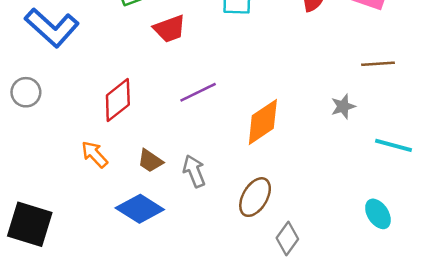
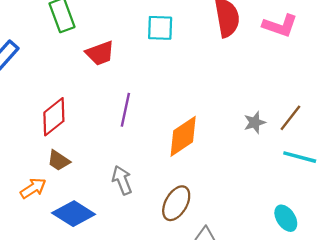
brown line: (378, 64) -> (290, 118), moved, turned -48
purple line: (198, 92) -> (125, 110), turned -52
orange arrow: (95, 154) -> (33, 188), moved, turned 100
brown trapezoid: (150, 161) -> (59, 161), moved

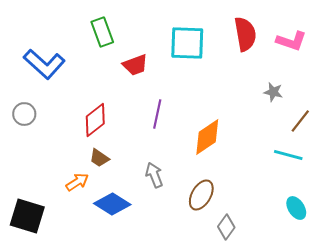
cyan square: (160, 28) -> (187, 43), size x1.5
gray star: (255, 122) -> (273, 92), moved, turned 30
cyan line: (300, 157) -> (288, 155), moved

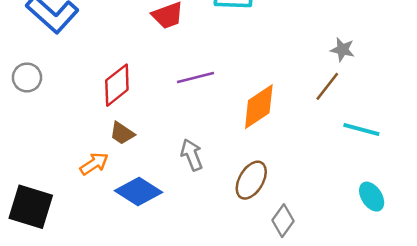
purple line: (157, 114) -> (196, 77), turned 64
brown line: (300, 121) -> (327, 86), moved

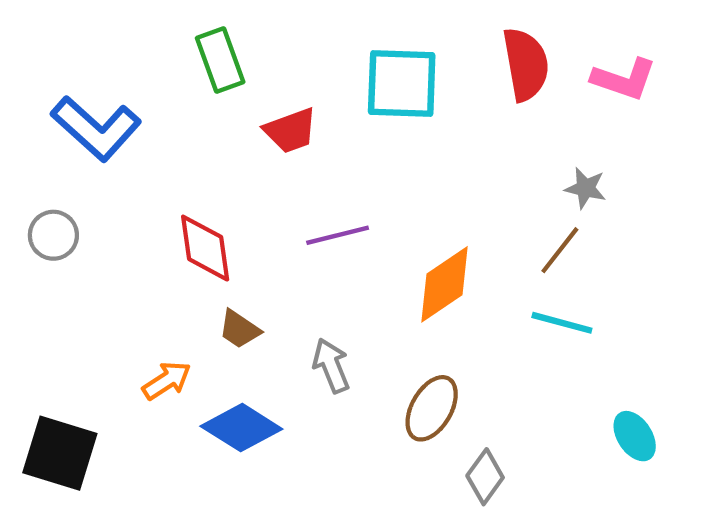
red diamond: (117, 85) -> (205, 248), turned -60
cyan line: (361, 129) -> (562, 323), moved
brown trapezoid: (122, 133) -> (239, 329), moved

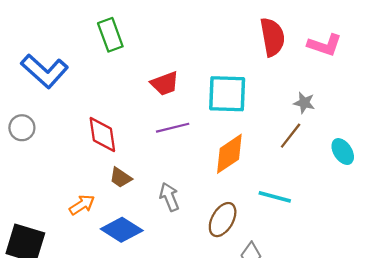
cyan square: (402, 84) -> (227, 94), moved
red trapezoid: (291, 131) -> (165, 84), moved
cyan line: (562, 323) -> (275, 197), moved
cyan ellipse: (635, 436) -> (343, 152), moved

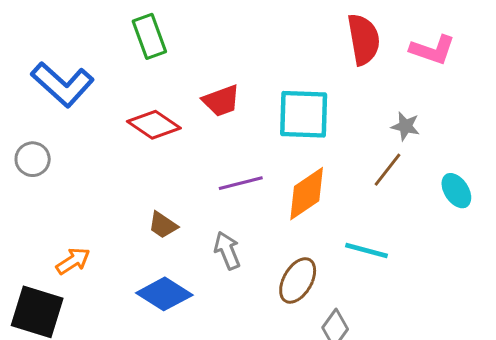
purple line: (173, 128) -> (241, 183), moved
red diamond: (102, 135) -> (154, 125), moved, turned -48
orange arrow: (82, 205) -> (73, 261), moved

